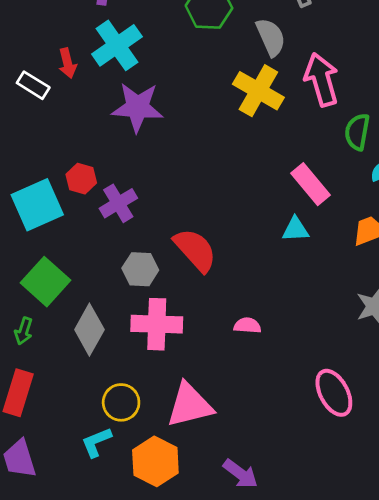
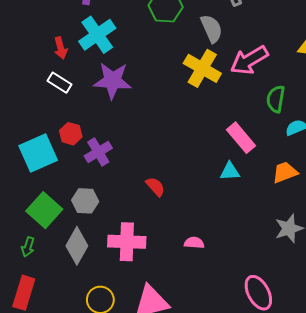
pink arrow: (322, 80) -> (249, 60), turned -105
white rectangle: (33, 85) -> (60, 83), moved
red semicircle: (195, 250) -> (155, 187), size x0.6
gray hexagon: (140, 269) -> (85, 201), moved

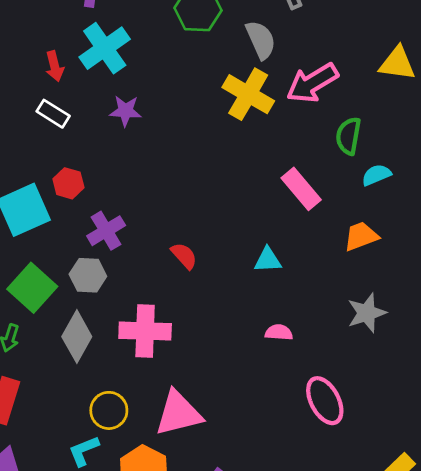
purple star: (113, 81) -> (126, 111), size x0.6
purple cross: (98, 152) -> (106, 231), moved
cyan triangle: (230, 171) -> (268, 260), moved
pink semicircle: (194, 243) -> (279, 332), moved

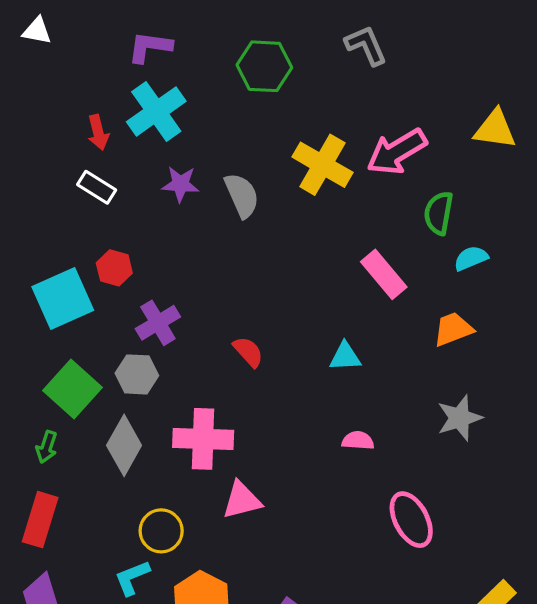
gray semicircle: (261, 40) -> (242, 195), moved
pink triangle: (179, 413) -> (242, 500), moved, size x0.7

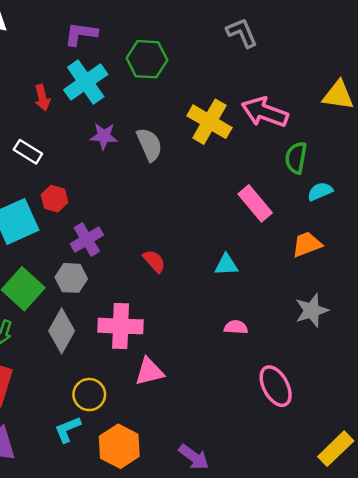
green hexagon: (264, 66) -> (147, 59), moved
pink arrow: (397, 152) -> (265, 112), turned 51
white rectangle: (97, 187) -> (28, 152), moved

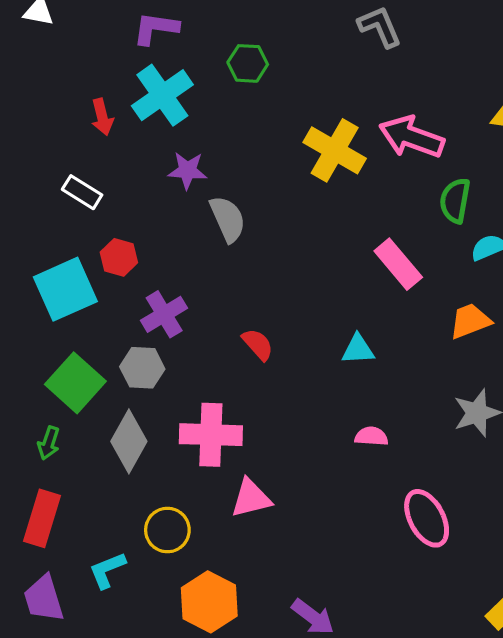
green hexagon: (147, 59) -> (248, 63), size x0.7
gray semicircle: (149, 145) -> (228, 219), moved
cyan L-shape: (68, 429) -> (107, 570), moved

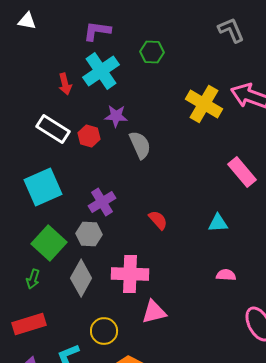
white rectangle: (82, 192) -> (53, 129), size x1.4
red hexagon: (119, 257) -> (89, 136), moved
red rectangle: (42, 518) -> (29, 324), turned 56

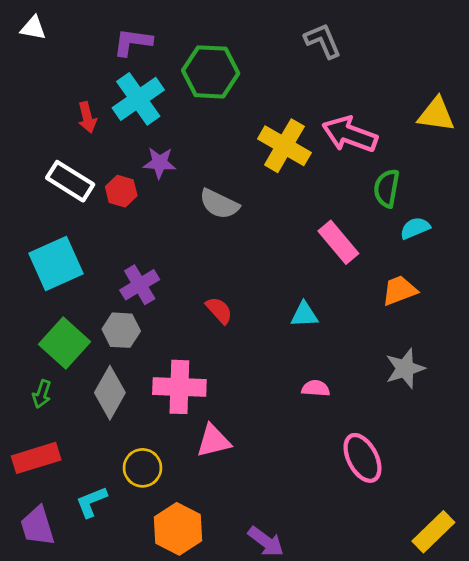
green hexagon: (152, 52) -> (211, 72), size x1.6
gray semicircle: (140, 145) -> (219, 204), moved, turned 140

